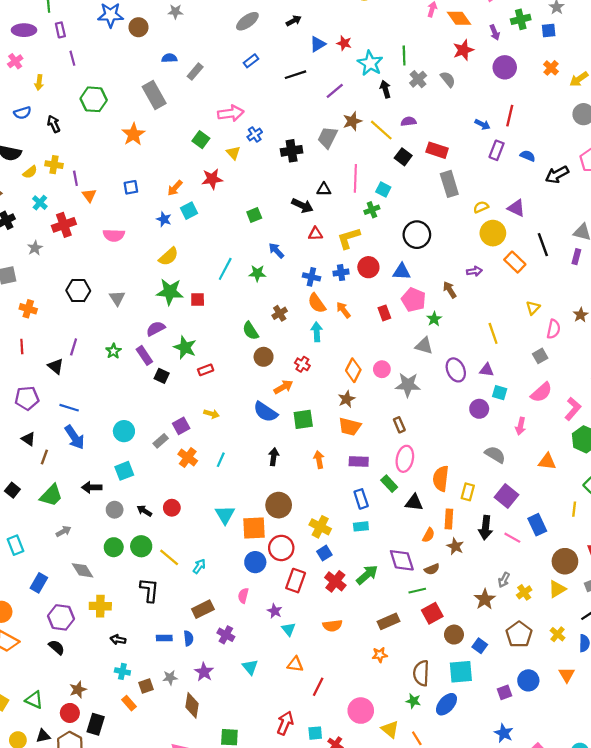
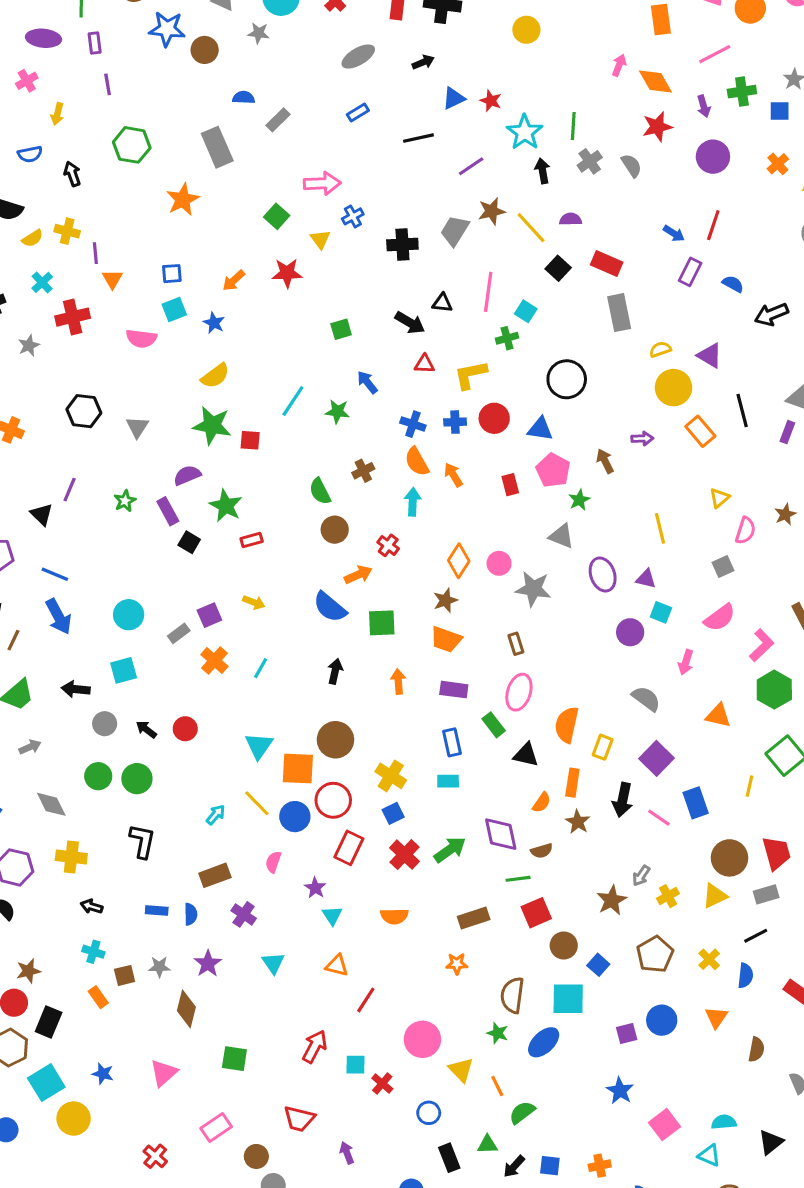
cyan square: (189, 211) -> (174, 309), moved
yellow line: (169, 557) -> (257, 803), moved

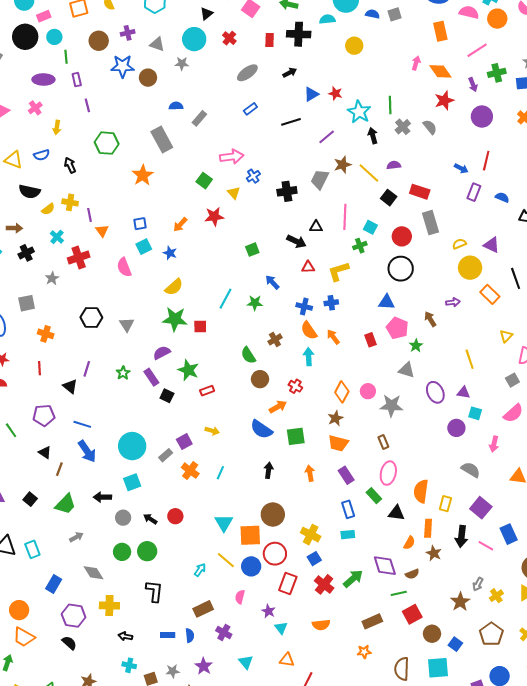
pink semicircle: (141, 339) -> (124, 267), turned 66
red circle: (494, 418) -> (402, 236), moved
cyan circle: (129, 615) -> (132, 446), size x1.4
purple rectangle: (454, 690) -> (346, 475), turned 54

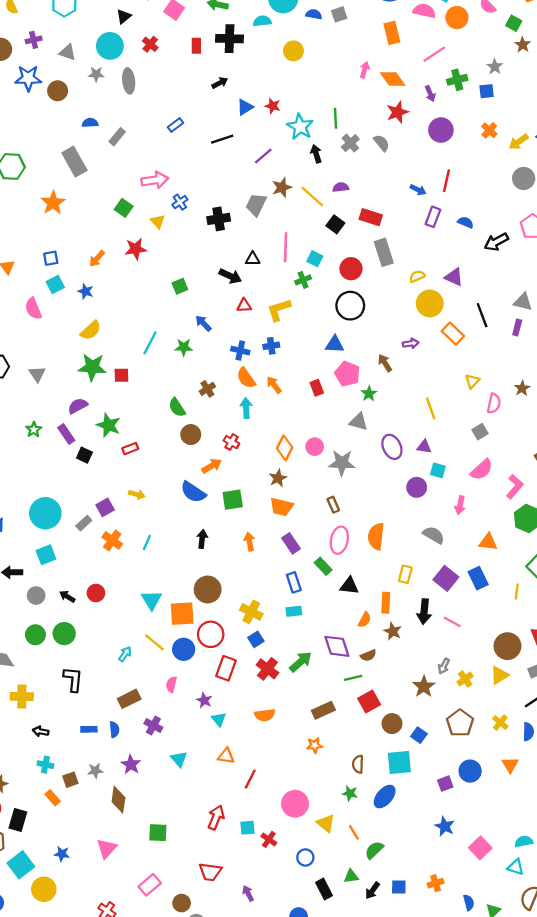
gray ellipse: (247, 73) -> (129, 81), moved, turned -60
orange semicircle: (421, 491) -> (376, 536), moved
blue rectangle: (509, 534) -> (478, 578), moved
brown semicircle: (402, 669) -> (358, 764), size x0.7

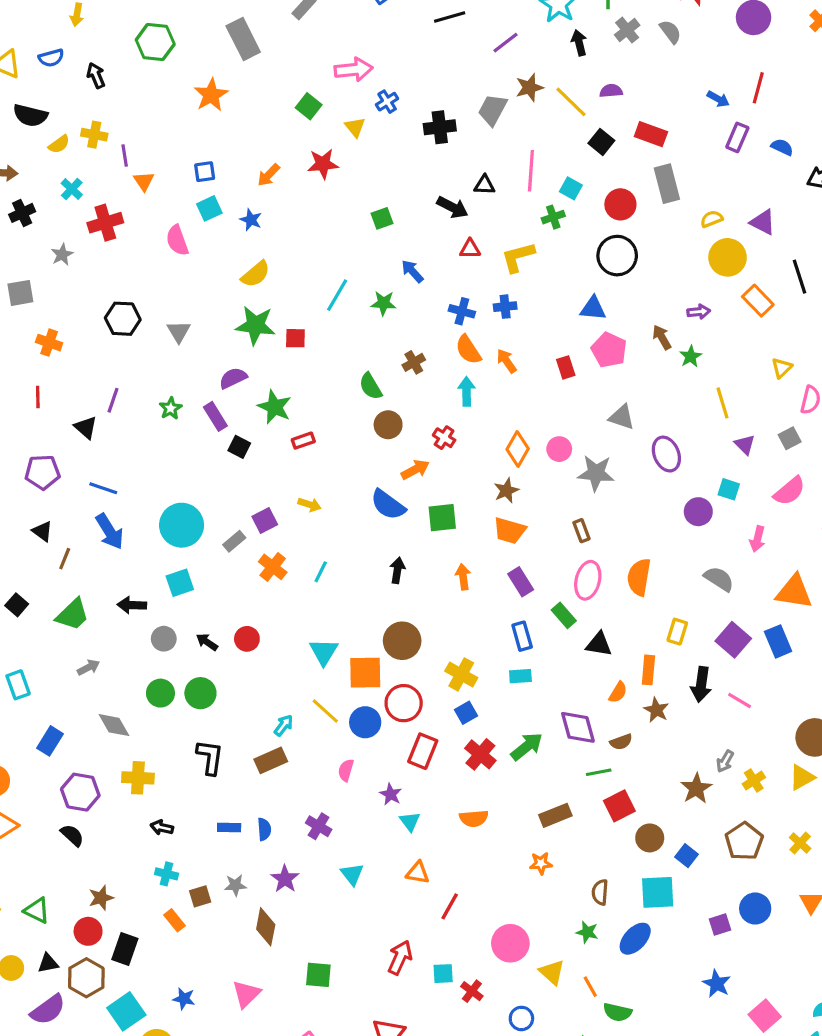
green star: (369, 394) -> (691, 356), moved
purple triangle: (424, 447) -> (745, 445), moved, turned 35
orange triangle: (488, 542) -> (794, 592), size x1.4
brown rectangle: (129, 699) -> (271, 760), moved
green semicircle: (374, 850) -> (617, 1012), turned -126

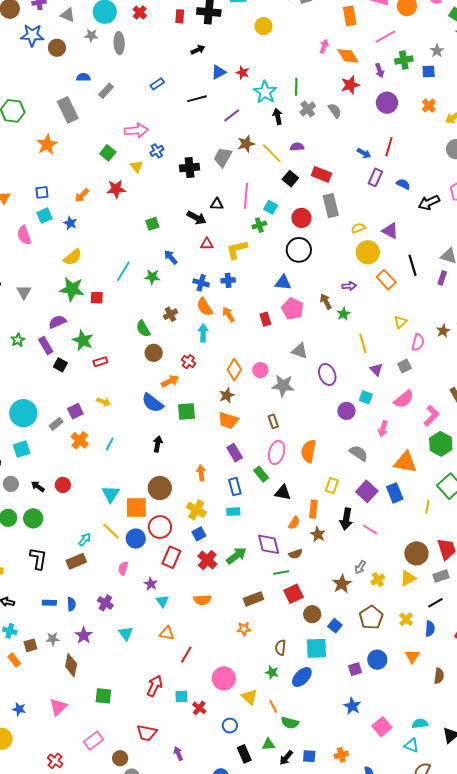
orange arrow: (463, 577) -> (201, 473), moved

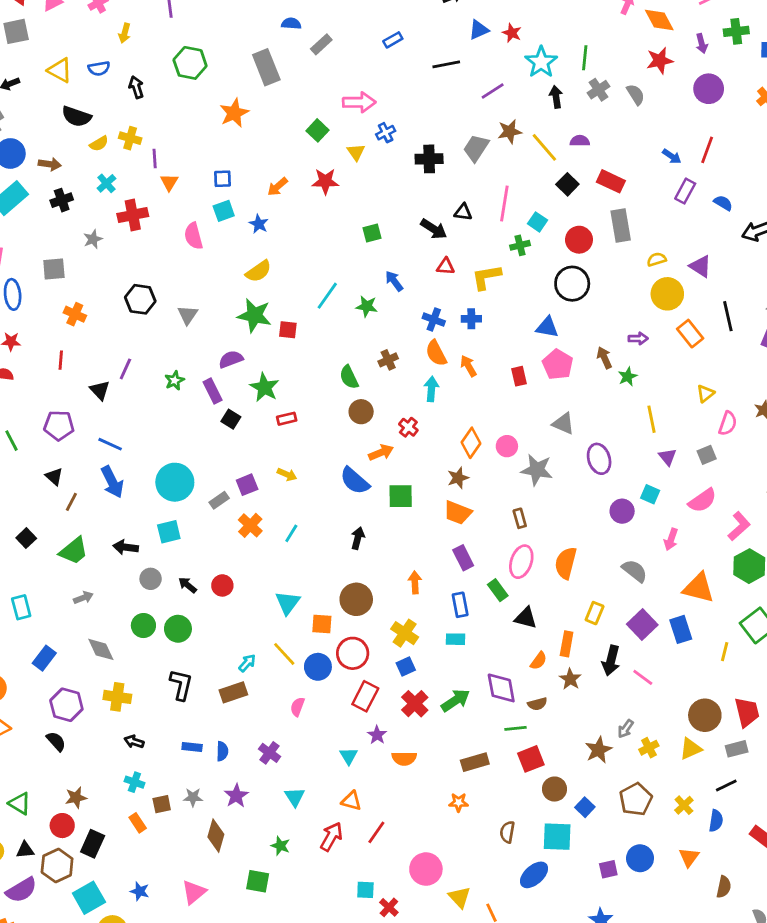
orange square: (136, 508) -> (322, 624), size x0.7
purple star: (151, 584) -> (377, 735), moved
green star: (272, 672) -> (280, 846), moved
red arrow: (155, 686) -> (331, 837), moved

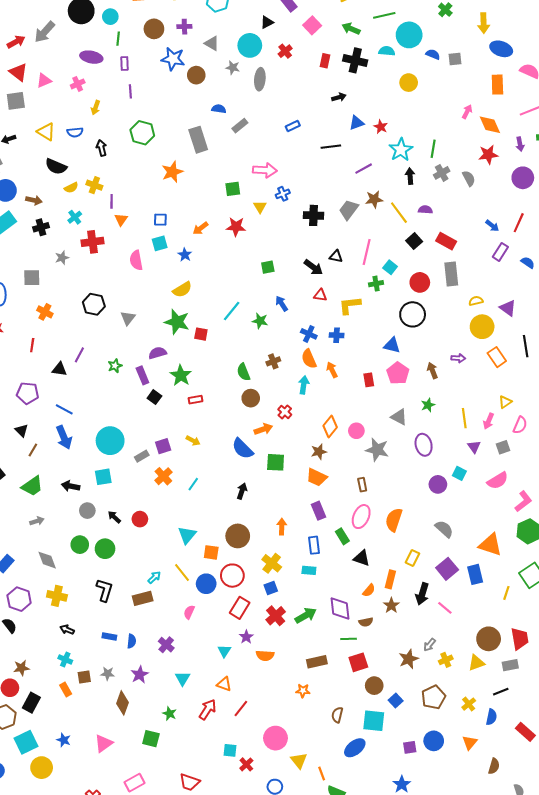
green square: (318, 130) -> (233, 189), turned 35
green star: (628, 377) -> (428, 405), moved
black triangle: (100, 390) -> (59, 369), turned -42
pink arrow: (671, 539) -> (489, 421), moved

